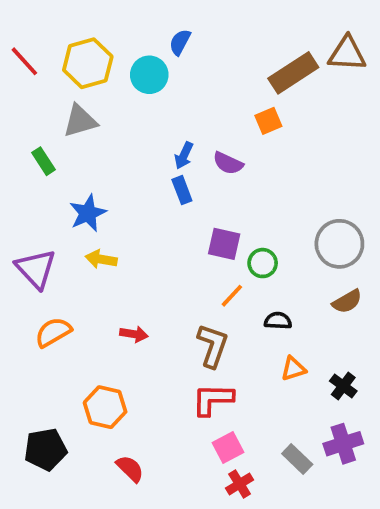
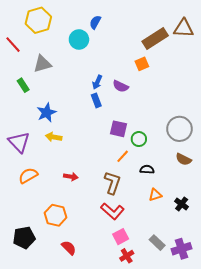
red line: (24, 61) -> (13, 45), moved
yellow hexagon: (88, 63) -> (38, 20), moved
brown semicircle: (347, 301) -> (184, 159), turned 56
red L-shape: (213, 399) -> (112, 211), turned -140
purple cross: (343, 444) -> (182, 249), moved

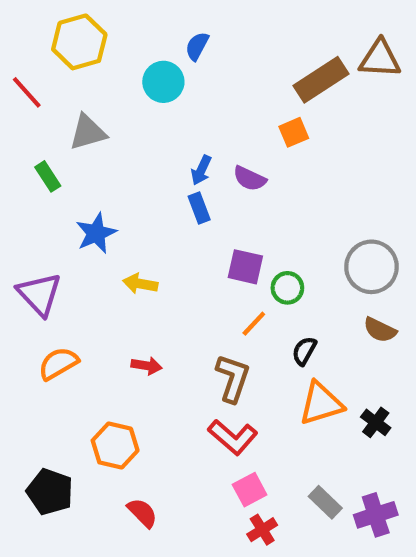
yellow arrow: (54, 137) -> (140, 284), moved
black semicircle: (147, 169) -> (304, 351), turned -64
orange triangle: (155, 195) -> (321, 403), size x1.6
black pentagon: (24, 238) -> (50, 492), turned 30

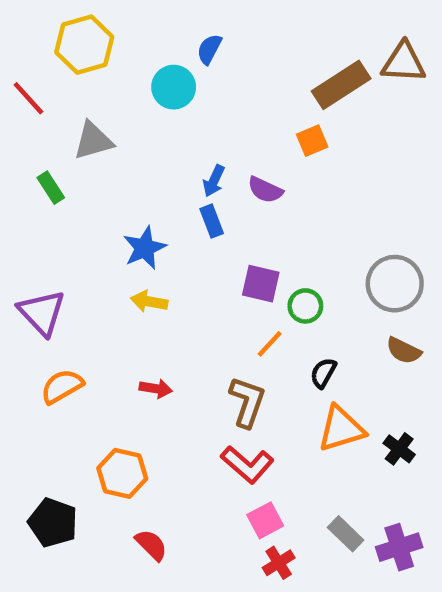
blue star: (96, 233) -> (145, 248), moved

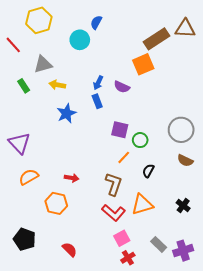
orange square: (312, 141) -> (143, 64), size x1.5
yellow arrow: (149, 301) -> (57, 85), moved
orange triangle: (341, 429) -> (142, 205), moved
orange hexagon: (122, 473) -> (56, 203), moved

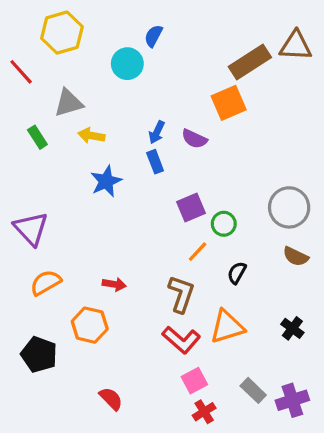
purple square: (120, 130) -> (191, 207), turned -36
black pentagon: (25, 239) -> (39, 354), moved

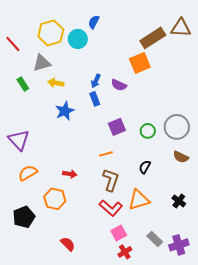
yellow hexagon: (62, 33) -> (51, 33), moved
green circle: (224, 224) -> (148, 131), moved
orange line: (198, 252) -> (106, 154), moved, turned 32
black pentagon: (39, 354) -> (24, 217), turned 30

